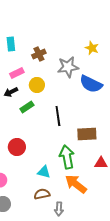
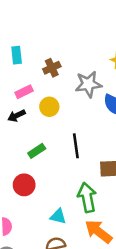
green rectangle: (27, 107) -> (37, 151), moved

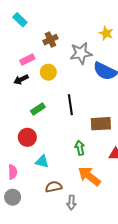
cyan rectangle: (17, 55) -> (20, 20), moved, turned -40
green arrow: (87, 197) -> (80, 148), size x0.6
cyan triangle: (58, 216) -> (42, 161), moved

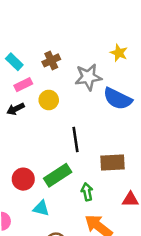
cyan rectangle: (20, 20) -> (14, 62), moved
green rectangle: (38, 109) -> (58, 175), moved, size x1.5

